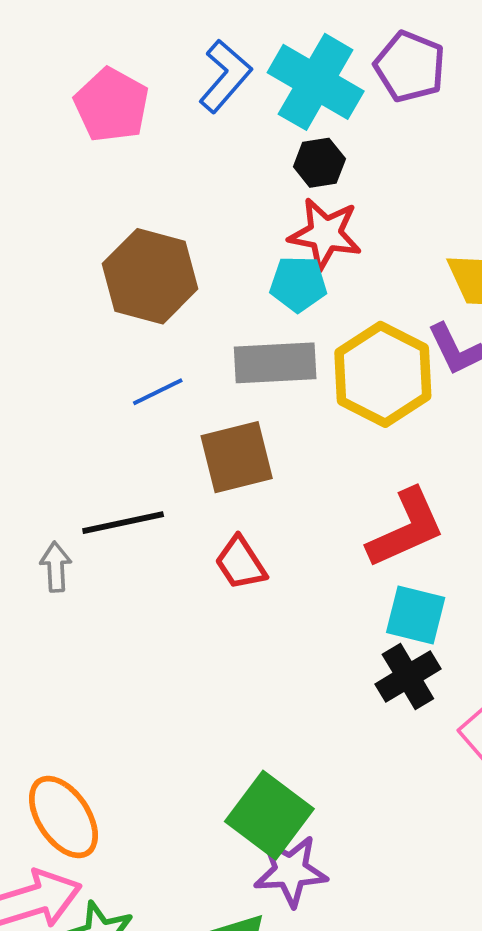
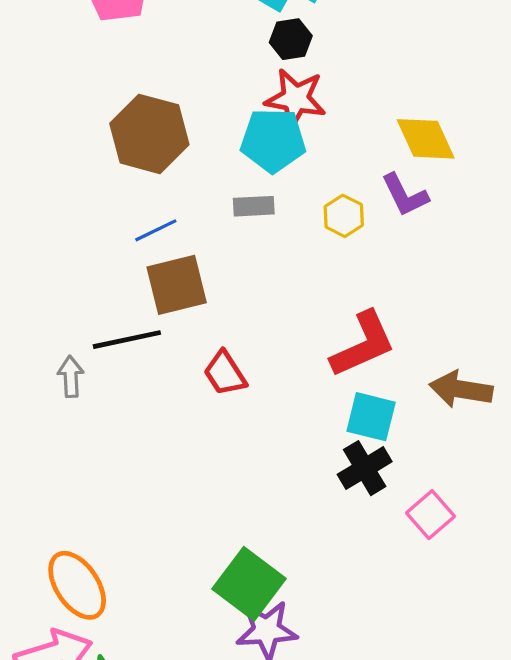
cyan pentagon: (298, 284) -> (273, 140), size x1.4
gray rectangle: (275, 363) -> (254, 206), size x0.6
yellow hexagon: (383, 374) -> (344, 216), size x0.5
brown square: (237, 457) -> (177, 285), moved

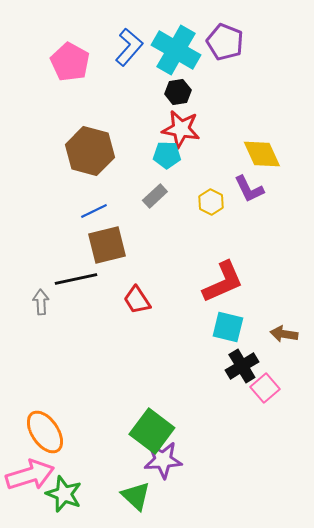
cyan pentagon: (273, 140) -> (167, 155), size x0.7
gray rectangle: (254, 206) -> (155, 196), turned -40
brown arrow: (461, 389) -> (284, 334), moved, size x0.7
black cross: (365, 468) -> (242, 366), moved

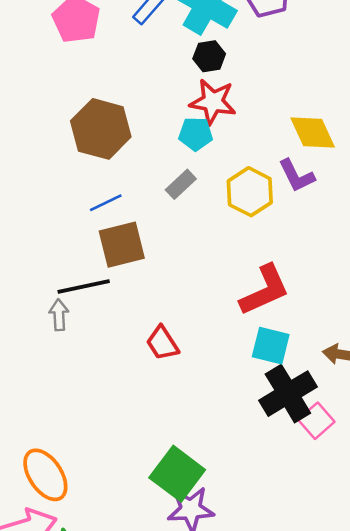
yellow hexagon: (211, 202) -> (250, 192), size x1.5
red trapezoid: (137, 300) -> (162, 343), moved
gray arrow: (41, 302) -> (59, 315), moved
black cross: (242, 366) -> (288, 394), size x1.4

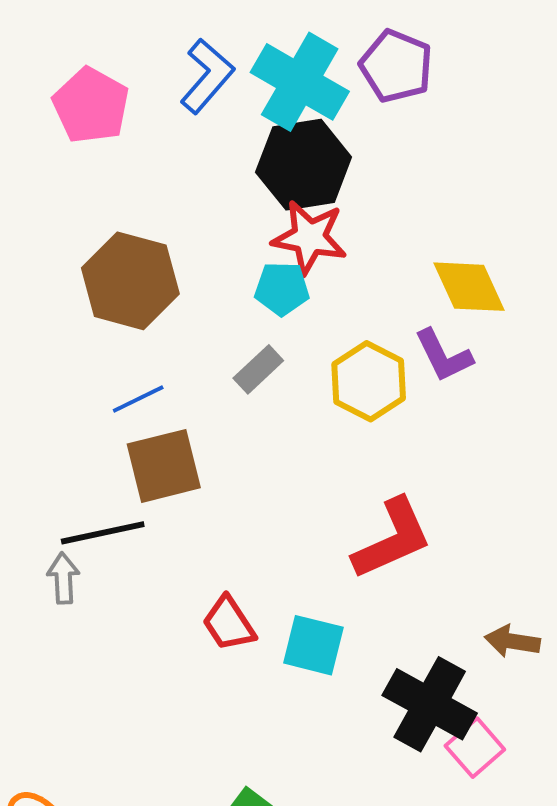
black hexagon: (209, 56) -> (304, 165), size x1.8
cyan square: (271, 346) -> (313, 645), moved
black cross: (288, 394) -> (430, 704), turned -30

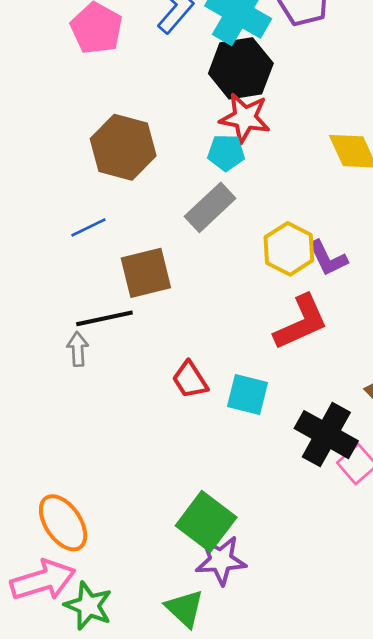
purple L-shape: (443, 356) -> (328, 258), moved
gray rectangle: (258, 369) -> (210, 207), size x1.5
yellow hexagon: (369, 381) -> (289, 249), moved
blue line: (138, 399) -> (88, 227), moved

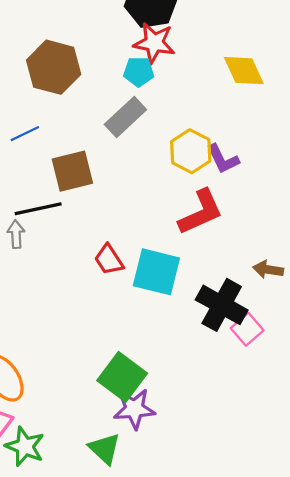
cyan square: (247, 395) -> (156, 272), size x1.4

